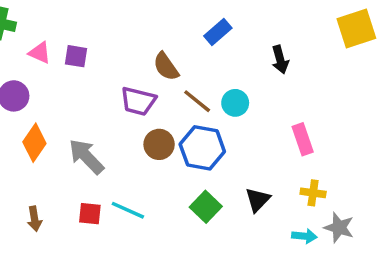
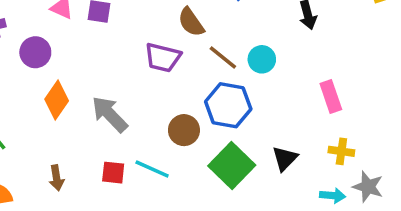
brown circle: (159, 144) -> (184, 130), moved
green square: (206, 207) -> (232, 165), size x1.4

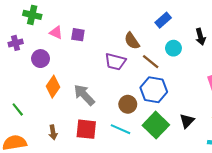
cyan circle: (262, 59) -> (173, 48), moved
cyan line: (152, 169) -> (121, 129), moved
red square: (113, 173) -> (86, 129), size x1.5

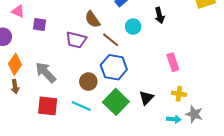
purple square: (78, 35) -> (39, 25), moved
brown arrow: (53, 132) -> (15, 87), moved

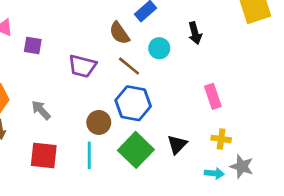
brown semicircle: (92, 19) -> (119, 33), moved
gray arrow: (46, 72) -> (41, 110), size x0.7
cyan line: (81, 106) -> (89, 155), turned 66

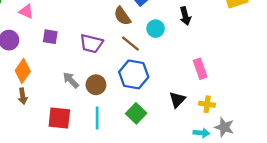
purple square: (33, 45) -> (50, 37), moved
gray arrow: (41, 110) -> (71, 80), moved
brown circle: (99, 122) -> (96, 85), moved
black triangle: (177, 144) -> (177, 100), moved
green square: (136, 150) -> (136, 113), size x0.7

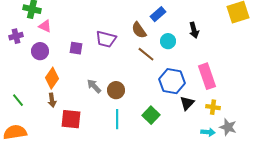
pink triangle: (26, 11) -> (45, 26), moved
purple trapezoid: (91, 44) -> (106, 39), moved
pink rectangle: (200, 69) -> (207, 76), size x1.4
blue hexagon: (134, 74) -> (172, 81), moved
red square: (59, 118) -> (71, 119), moved

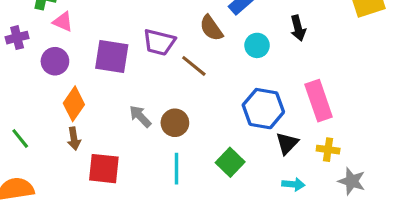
purple square: (76, 48) -> (112, 56), size x1.6
brown line: (146, 54) -> (194, 66), moved
cyan arrow: (208, 132) -> (293, 184), moved

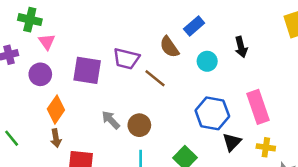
pink triangle: (63, 22) -> (47, 42), turned 30

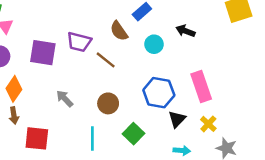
black arrow: (241, 47) -> (185, 31), turned 126
brown circle: (139, 125) -> (108, 103), moved
yellow cross: (266, 147) -> (208, 124), turned 35

